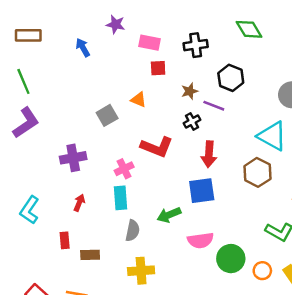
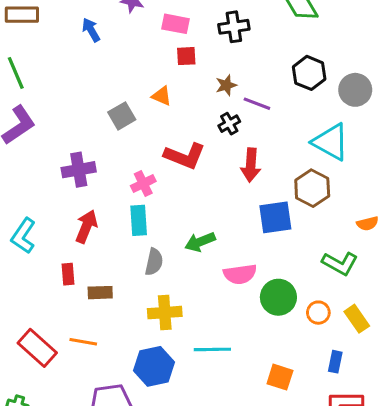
black hexagon: (231, 78) -> (309, 73), moved
blue square: (202, 191) -> (275, 217), moved
red arrow: (79, 203) -> (86, 227), size x1.5

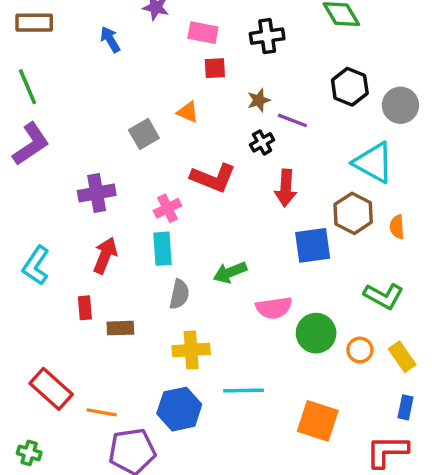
orange semicircle: (368, 223) -> (397, 227), moved, turned 100
orange line: (83, 342) -> (102, 412), moved
blue rectangle: (335, 362) -> (406, 407), moved
orange square: (280, 377) -> (318, 421), size x1.4

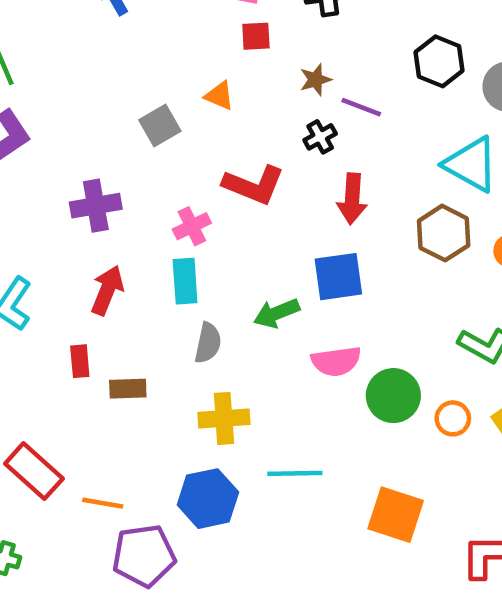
blue square: (313, 245) -> (338, 277), moved

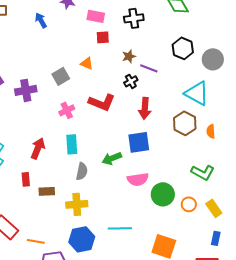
purple cross: (96, 206) -> (26, 90), moved
pink cross: (192, 226) -> (67, 110), moved
yellow cross: (224, 418) -> (77, 204), moved

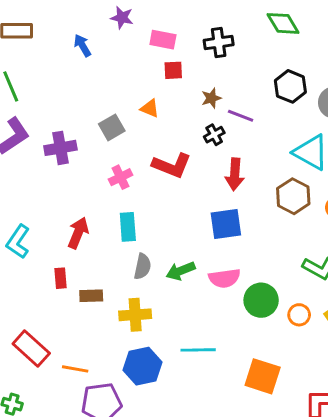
green arrow: (112, 158) -> (181, 271), moved

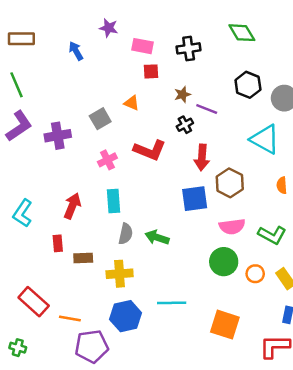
brown hexagon: (293, 196) -> (230, 183), moved
green arrow: (181, 271) -> (157, 237), turned 40
pink semicircle: (224, 278) -> (232, 226), moved

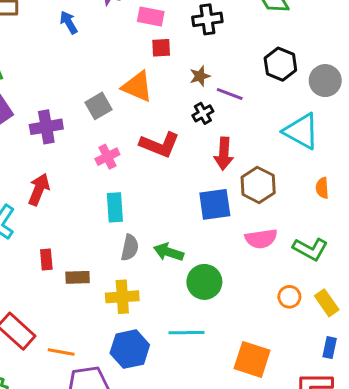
orange triangle: (132, 103) -> (137, 87), size x1.6
red arrow: (72, 206) -> (39, 189), moved
green circle: (224, 262) -> (204, 282), moved

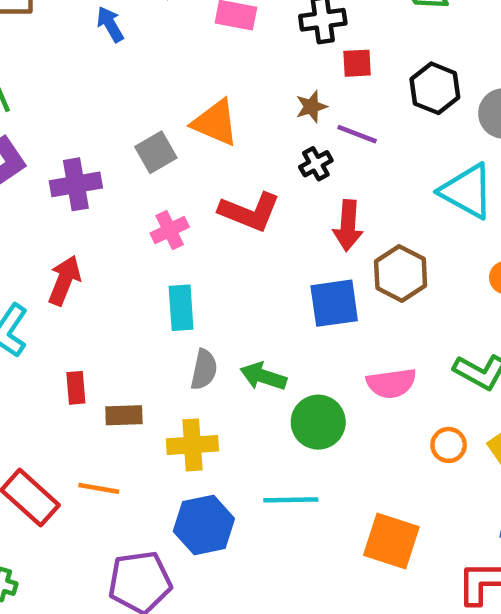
red square: (161, 48) -> (357, 63), moved
pink semicircle: (261, 239) -> (391, 383), moved
orange line: (61, 352) -> (99, 488), moved

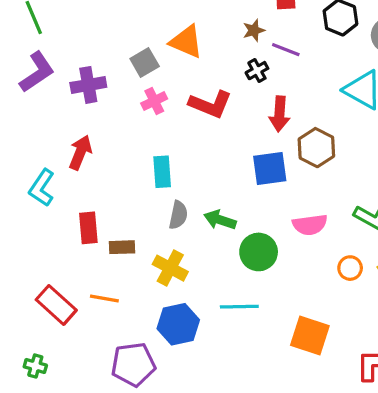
pink cross: (170, 230) -> (154, 101), moved
red rectangle: (76, 388) -> (88, 228), size x1.4
yellow cross: (192, 445) -> (170, 268), turned 32

